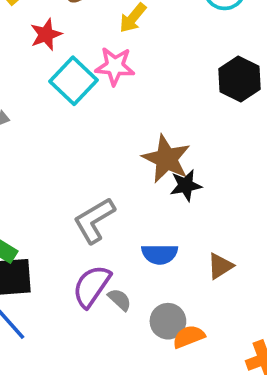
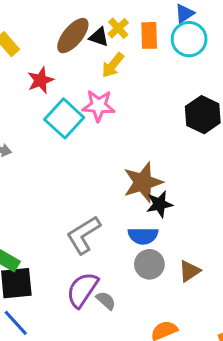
brown star: (166, 159) -> (143, 182), turned 30
blue semicircle: (160, 254) -> (143, 236), moved
gray circle: (168, 321) -> (149, 264), moved

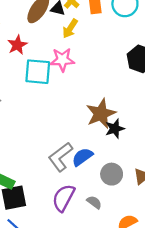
cyan square: (64, 118) -> (38, 72), turned -32
blue semicircle: (143, 236) -> (82, 157), moved, turned 150
gray semicircle: (106, 301) -> (94, 202), moved

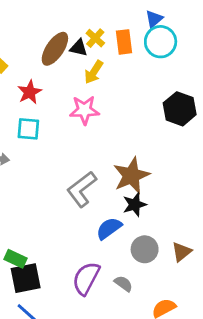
cyan square: (38, 72) -> (28, 129), moved, size x0.7
black star: (115, 129) -> (135, 205), moved
gray L-shape: (60, 157) -> (82, 189), moved

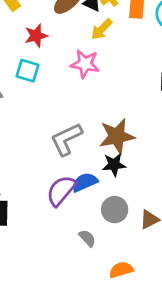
purple semicircle: (86, 278) -> (61, 191), moved

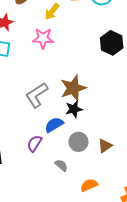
purple semicircle: (61, 191) -> (34, 143), moved, size x0.7

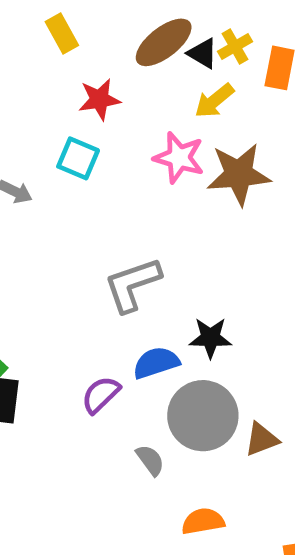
brown star: (73, 88) -> (239, 174), moved
gray circle: (78, 142) -> (203, 416), size x1.5

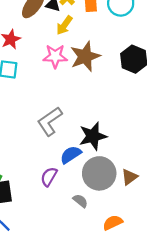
black star: (210, 338) -> (93, 136), size x1.4

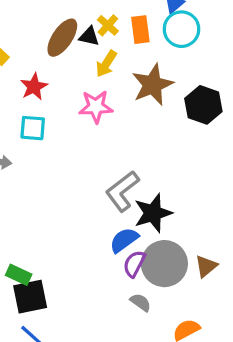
brown star: (85, 56) -> (153, 85), moved
gray L-shape: (50, 121) -> (122, 191), moved
purple semicircle: (49, 177) -> (134, 264), moved

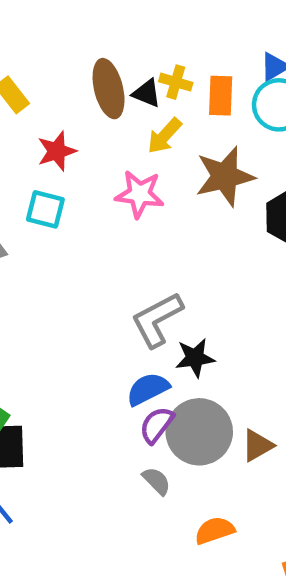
yellow cross: (108, 25) -> (176, 82), turned -35
brown ellipse: (62, 38) -> (109, 89), turned -57
black star: (153, 213) -> (195, 358), size x0.7

